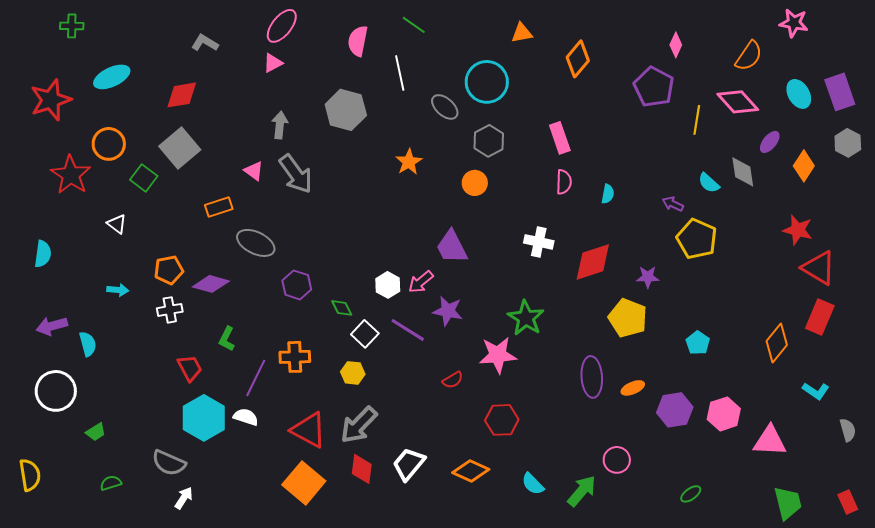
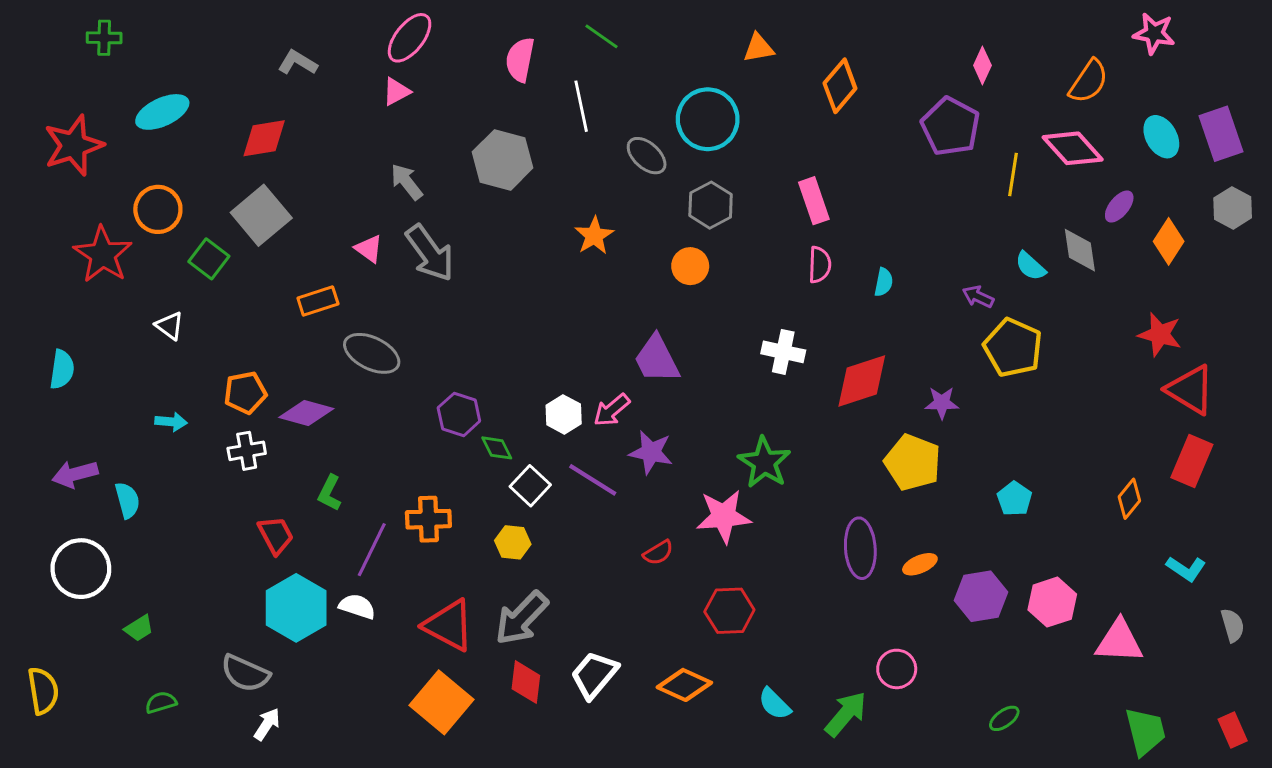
gray arrow: (280, 125) -> (407, 182), turned -44
purple hexagon: (297, 285) -> (459, 414), moved
orange diamond: (777, 343) -> (1129, 499), size x0.7

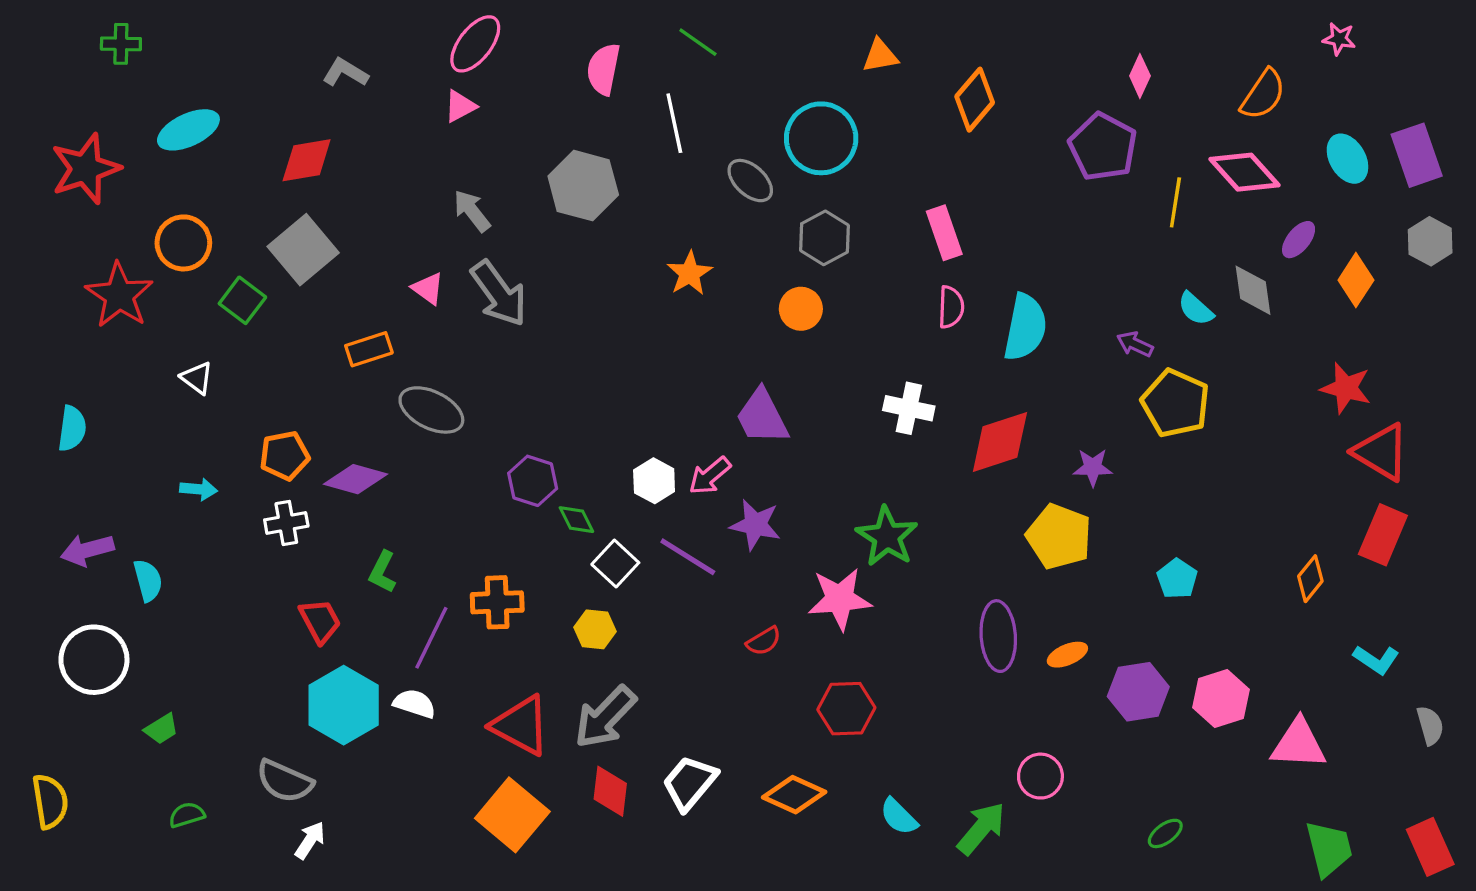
pink star: (1154, 33) -> (1339, 39), size x0.7
cyan semicircle: (884, 282) -> (1025, 327), size x2.0
red rectangle: (1233, 730) -> (1430, 847), size x1.4

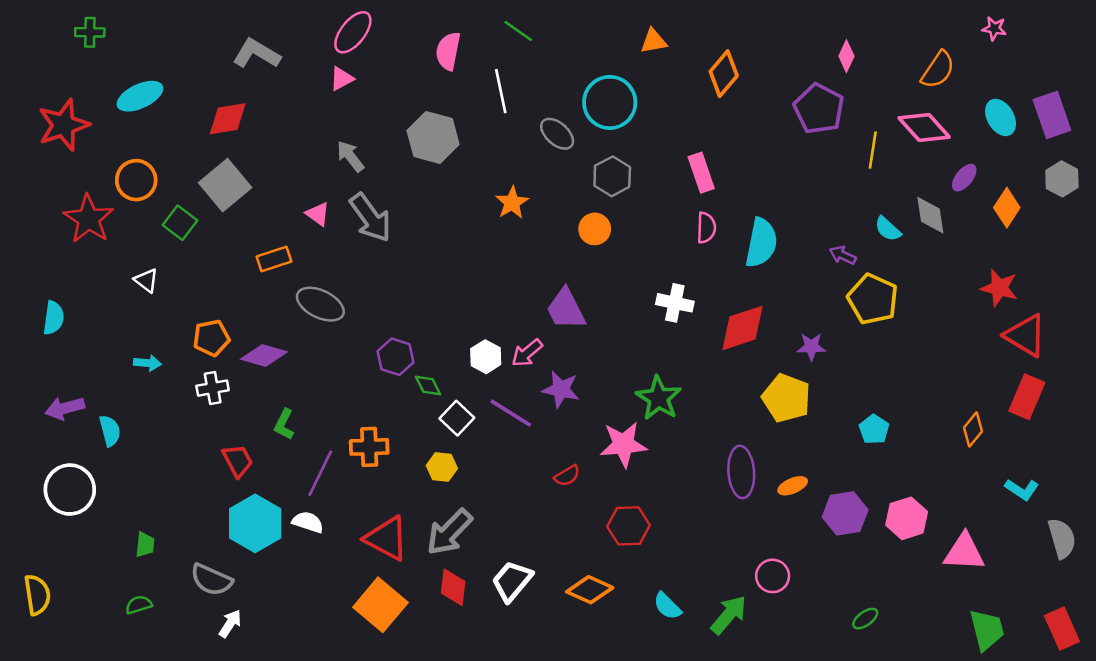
gray L-shape: (345, 73) -> (256, 54), size x1.4
gray semicircle: (1430, 725) -> (1062, 538), size x1.4
green trapezoid: (161, 729) -> (145, 545), moved, turned -52

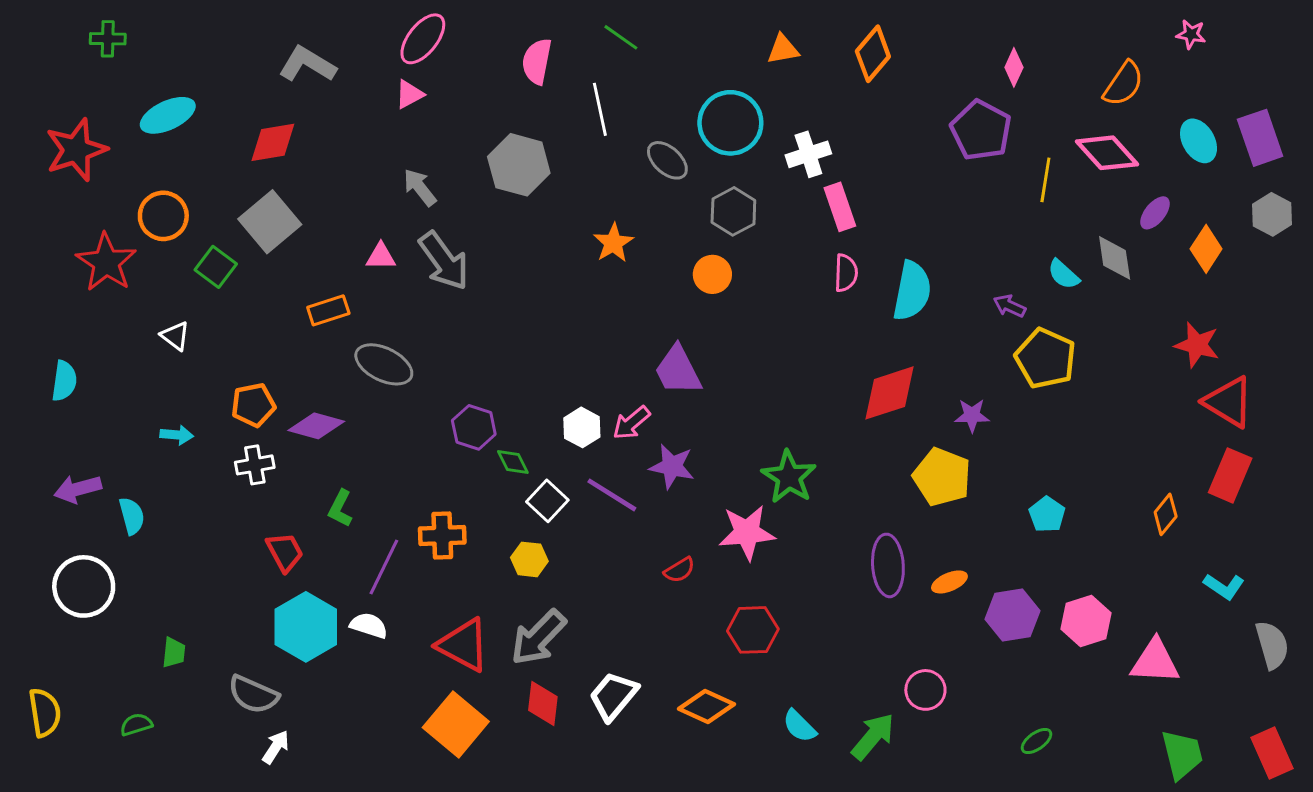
orange diamond: (724, 74) -> (873, 54), moved
pink triangle: (318, 214) -> (381, 256), turned -36
white cross: (675, 303) -> (808, 154), moved, turned -30
green semicircle: (139, 605) -> (136, 724), moved

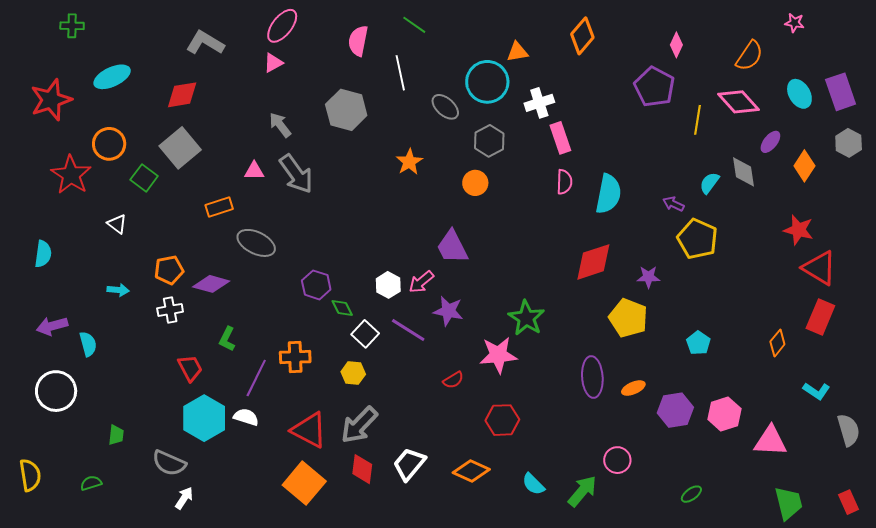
orange triangle: (783, 49) -> (517, 52), moved
cyan semicircle: (1063, 274) -> (709, 183), turned 85
red rectangle: (1272, 753) -> (849, 502), size x0.7

